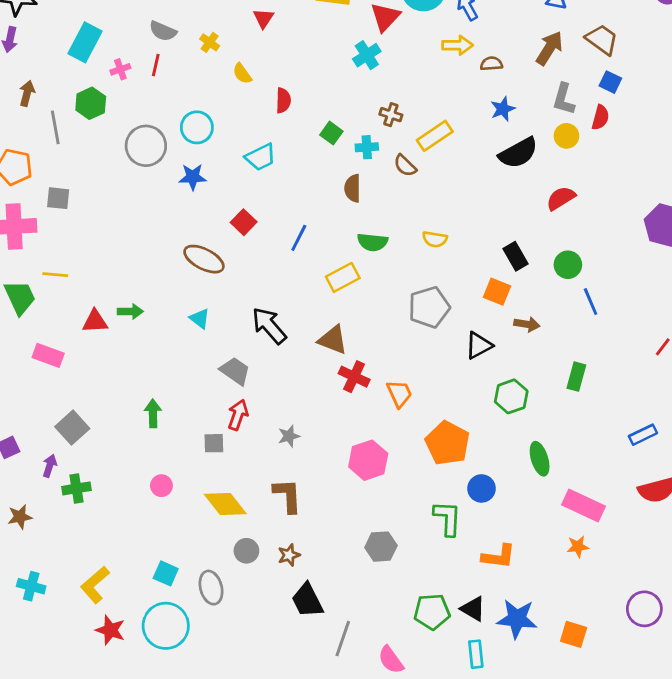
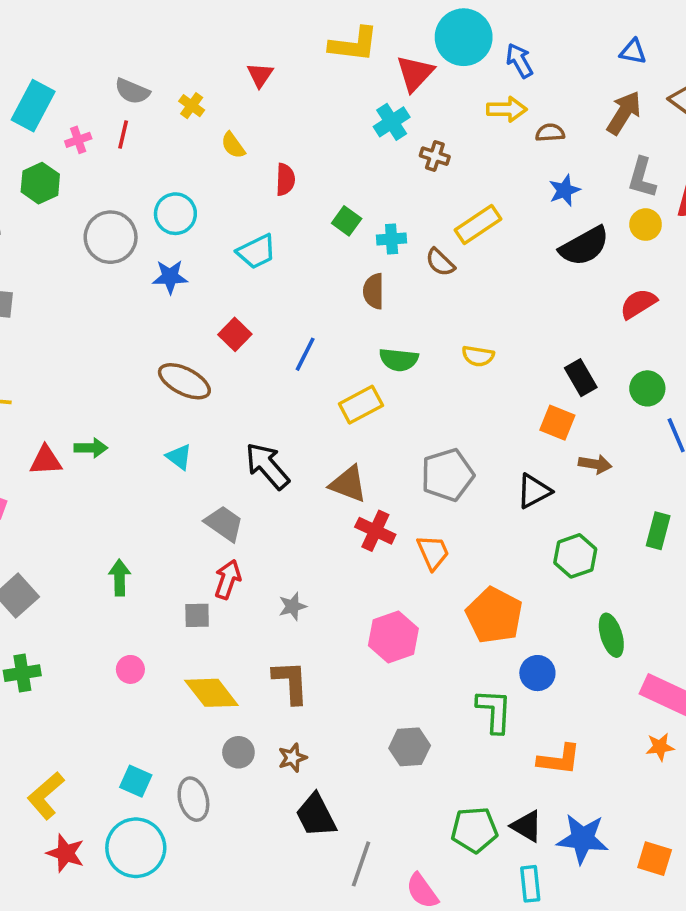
brown cross: (391, 115) -> (435, 156), moved
gray pentagon: (429, 307) -> (447, 475), moved

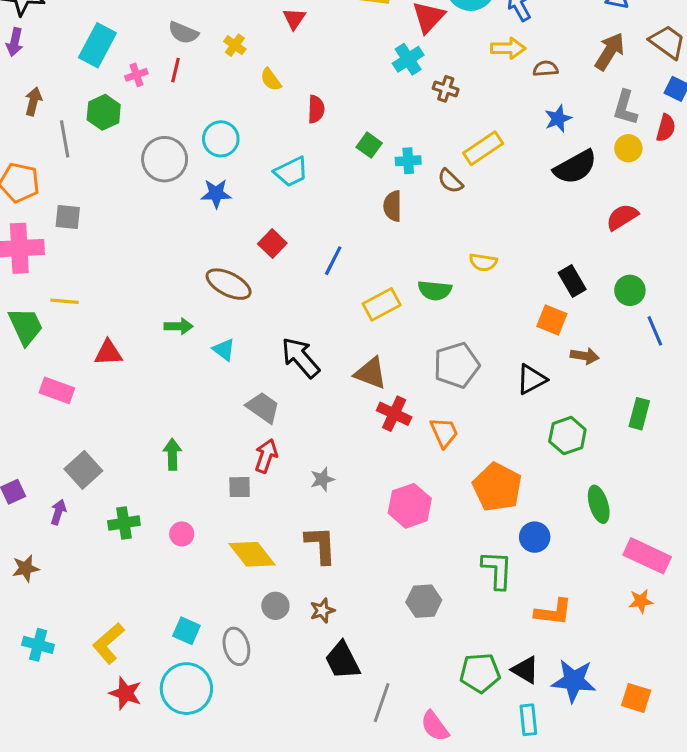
green semicircle: (399, 360) -> (435, 290), moved
green arrow: (91, 448) -> (179, 326), moved
green cross: (22, 673) -> (124, 523), moved

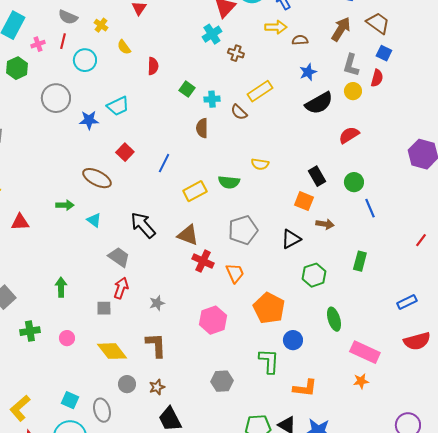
cyan circle: (221, 139) -> (85, 60), moved
cyan trapezoid: (291, 172) -> (118, 106), moved

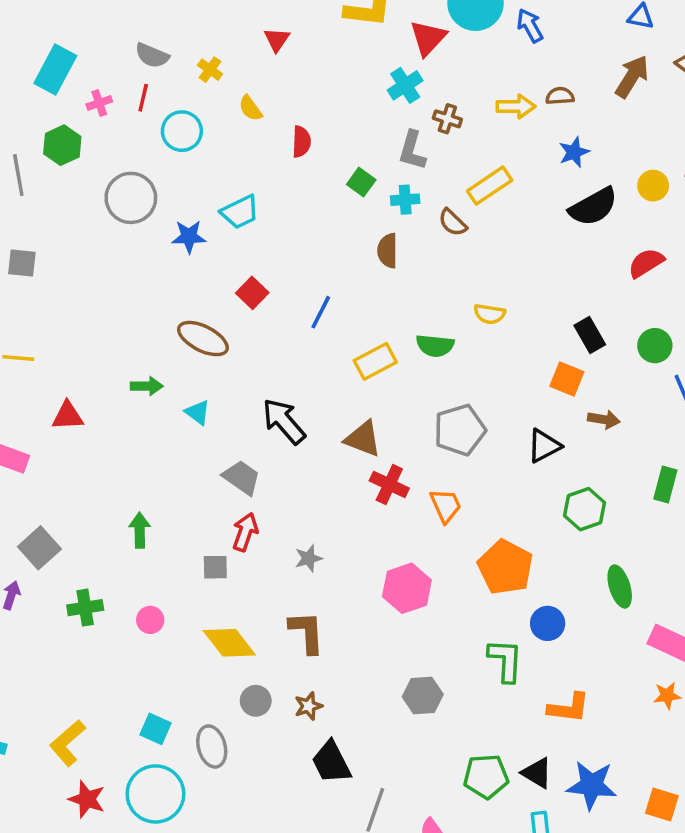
yellow arrow: (276, 27) -> (516, 106), moved
gray L-shape: (351, 65) -> (412, 150), moved

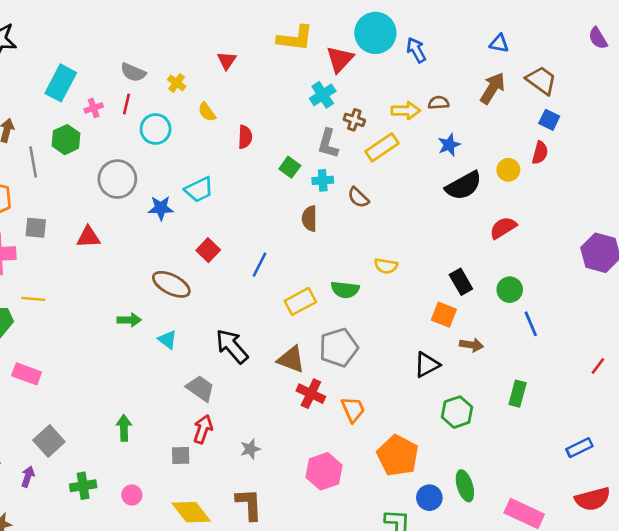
yellow rectangle: (490, 186) -> (382, 147), moved
red triangle: (68, 416) -> (88, 237), moved
gray pentagon: (460, 430) -> (339, 348), moved
green ellipse: (620, 586) -> (465, 486), moved

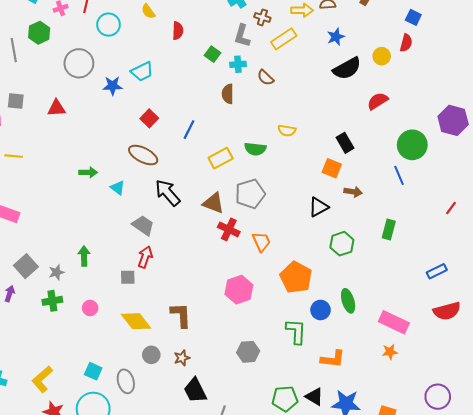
brown ellipse: (171, 284) -> (143, 155), moved
green circle: (510, 290) -> (412, 145), moved, size x1.5
gray star: (250, 449) -> (56, 272), moved

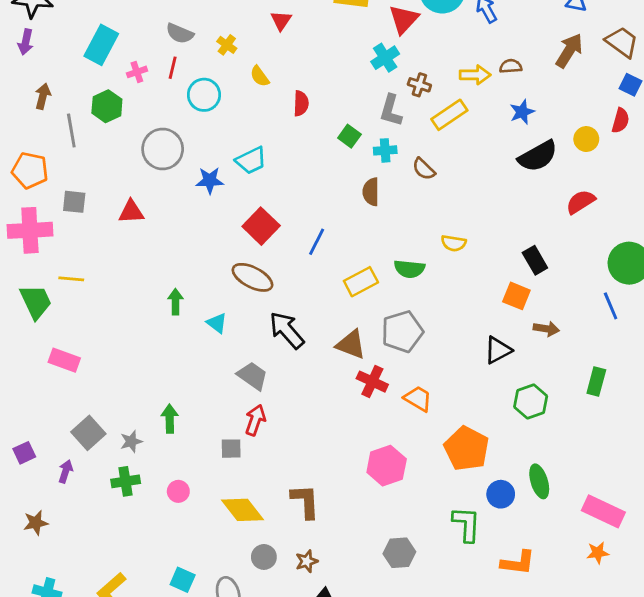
red square: (149, 118) -> (261, 226), size x1.4
green arrow: (88, 172) -> (175, 302), turned -90
orange trapezoid: (261, 242) -> (418, 399), turned -35

